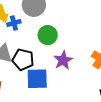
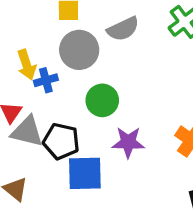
purple star: (63, 60) -> (128, 142), turned 30

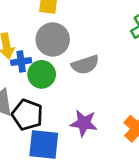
gray semicircle: (123, 29) -> (85, 65), moved
green circle: (102, 100) -> (42, 74), moved

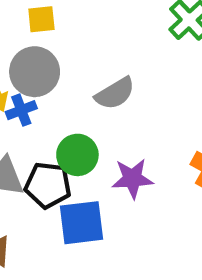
gray circle: (53, 39) -> (35, 72), moved
green circle: (42, 74) -> (77, 155), moved

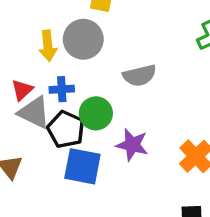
blue cross: (21, 110) -> (62, 89), moved

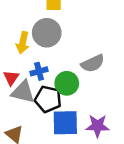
yellow arrow: (48, 46) -> (23, 43), turned 30
gray semicircle: (139, 75) -> (93, 63), moved
purple star: (132, 145) -> (97, 126), moved

